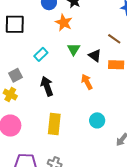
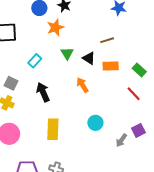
orange star: (64, 23) -> (55, 27), turned 30
brown line: (114, 39) -> (107, 40), turned -48
gray square: (16, 75) -> (11, 83), turned -32

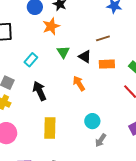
gray arrow: (121, 140) -> (101, 140), moved

